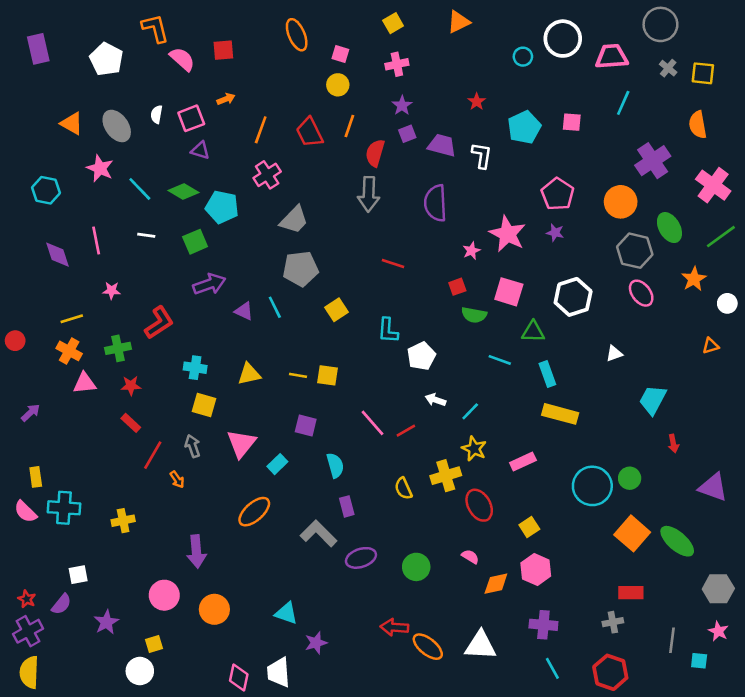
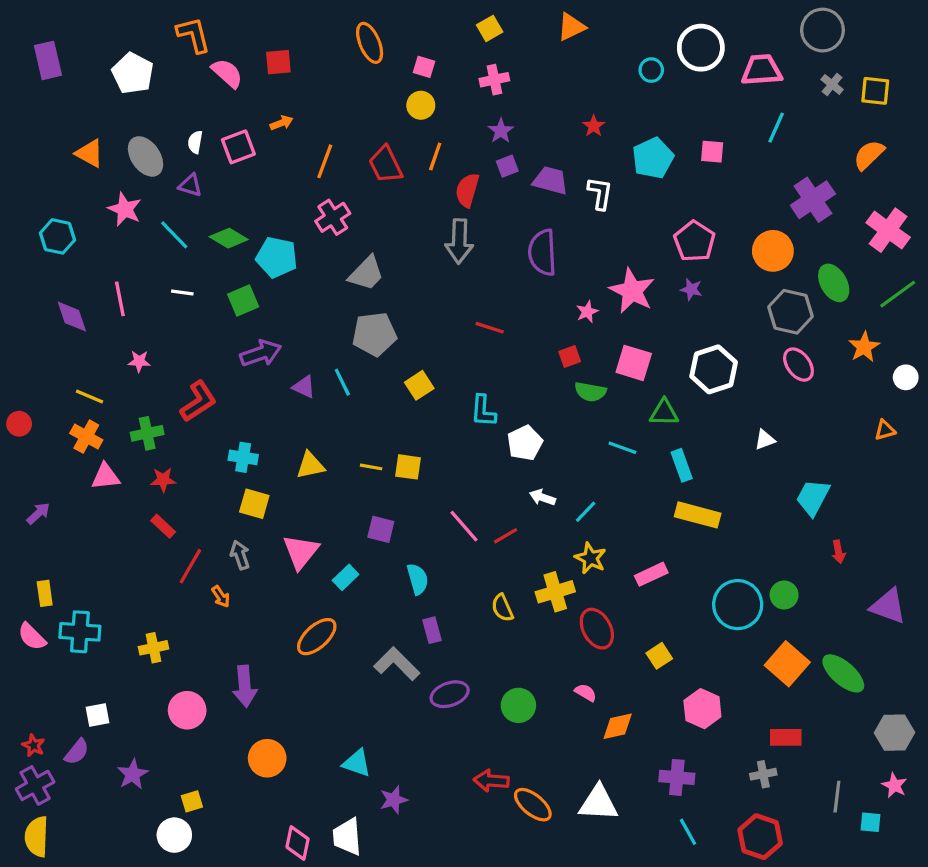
orange semicircle: (698, 125) -> (869, 155), turned 56
purple triangle: (200, 150) -> (190, 185), moved
yellow line: (72, 319) -> (90, 397), turned 40
pink hexagon: (536, 569) -> (702, 709), moved
pink circle: (164, 595) -> (187, 710), moved

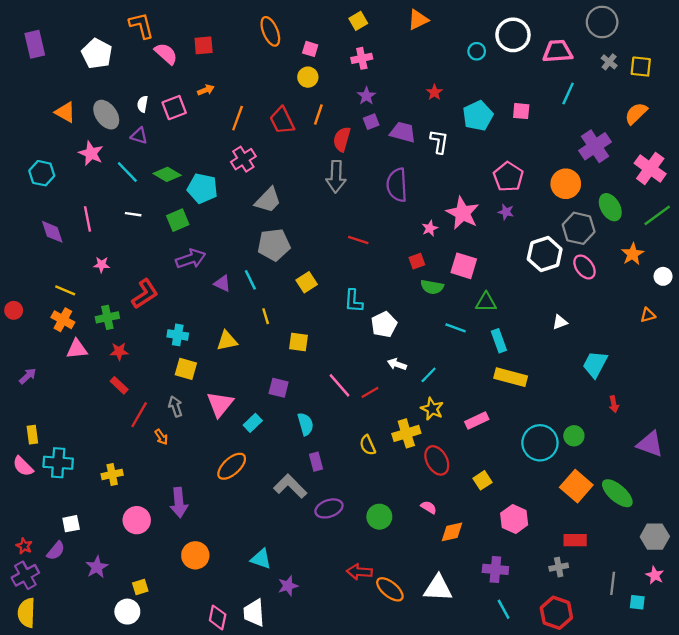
white hexagon: (714, 369) -> (545, 254), moved
yellow line: (371, 467) -> (266, 316), moved, turned 63

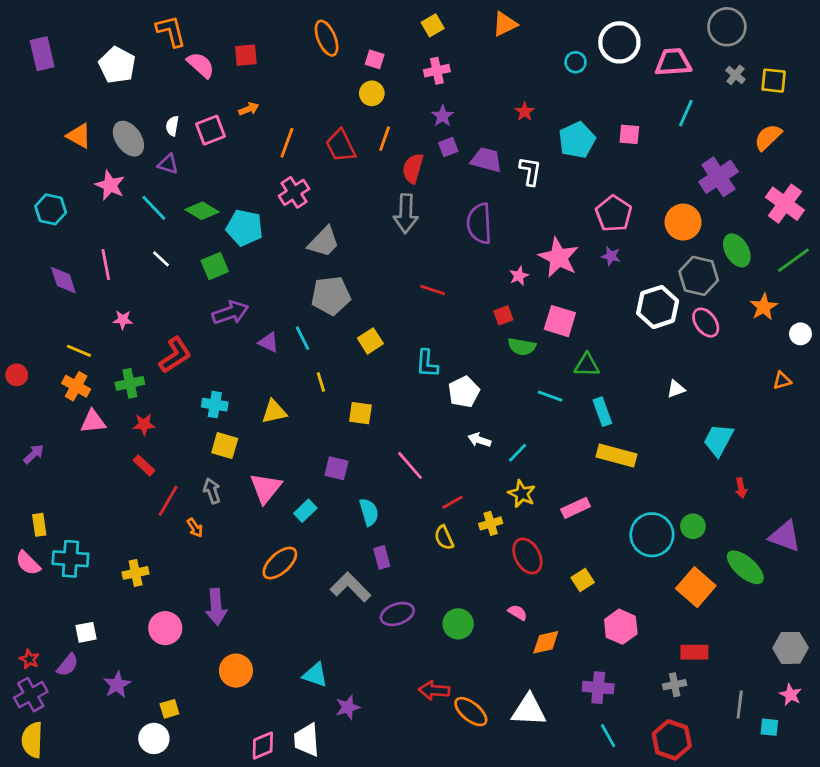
white line: (133, 214) -> (161, 259), turned 35
red line: (370, 392) -> (452, 502), moved
yellow cross: (406, 433) -> (491, 523), size x0.7
green ellipse: (617, 493) -> (745, 567), moved
pink diamond: (218, 617) -> (263, 746), turned 55

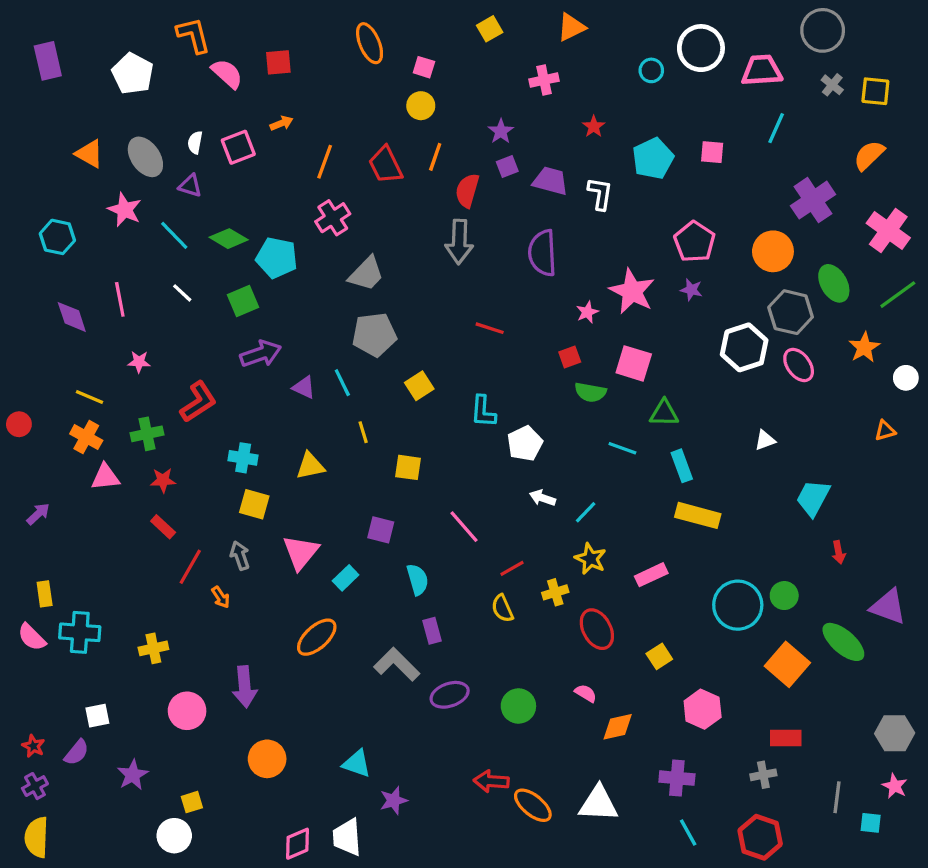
pink cross: (437, 71) -> (544, 80), moved
purple cross: (31, 695) -> (35, 786), size x0.7

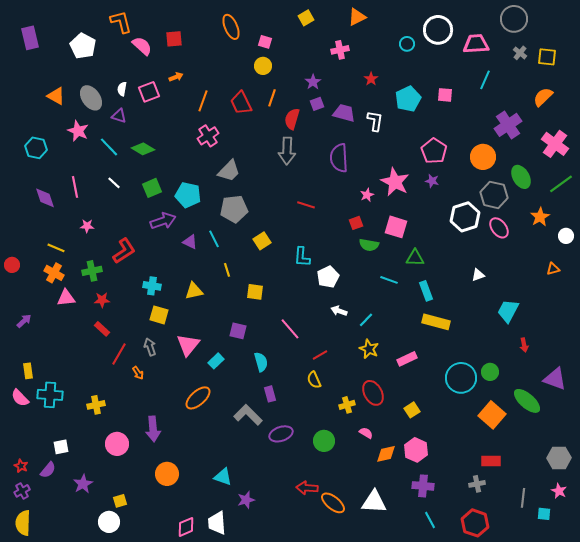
cyan pentagon: (277, 258) -> (188, 195), moved
yellow cross: (555, 592) -> (347, 405), moved
pink hexagon: (703, 709) -> (416, 450), moved

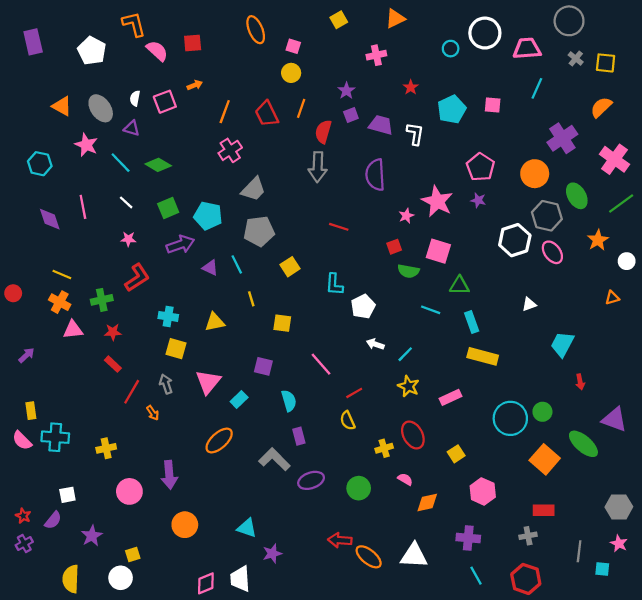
pink star: (87, 226) -> (128, 239), moved
pink hexagon: (416, 450) -> (483, 491), moved
yellow semicircle: (23, 523) -> (71, 579), moved

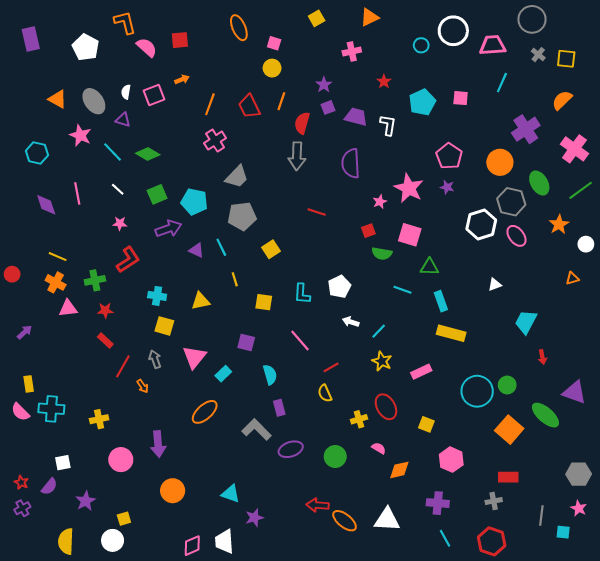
cyan L-shape: (334, 284) -> (302, 294), moved
yellow square: (456, 454) -> (426, 424), turned -35

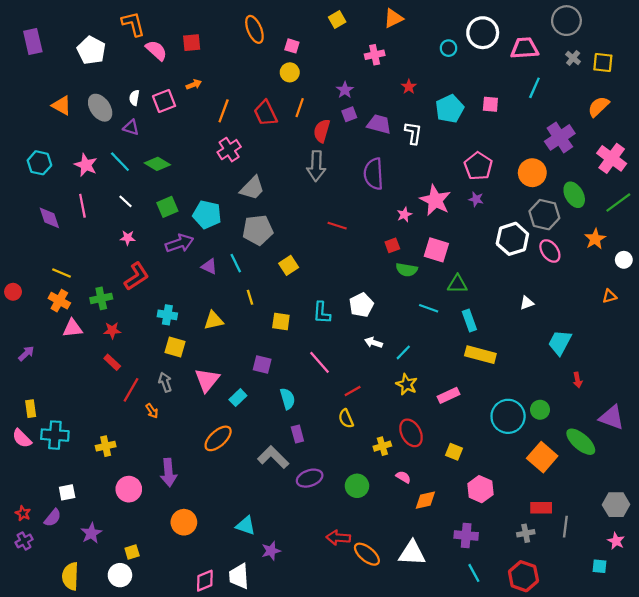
pink star: (80, 135) -> (86, 165), moved
gray line: (541, 516) -> (565, 527), moved

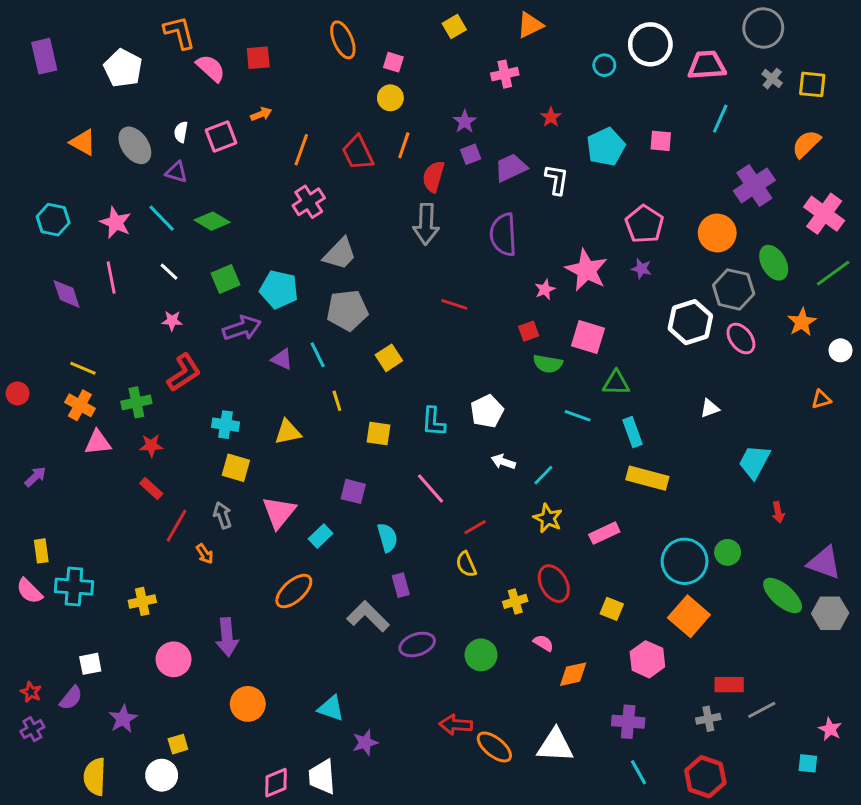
purple trapezoid: (379, 124) -> (511, 168), turned -40
orange square: (542, 457) -> (689, 616), moved
gray hexagon: (616, 505) -> (830, 613), moved
gray line: (565, 527) -> (762, 710), turned 55

